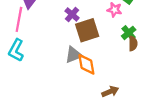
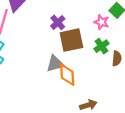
green cross: (129, 33) -> (101, 46), moved

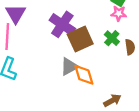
purple cross: (58, 22) -> (62, 24), size x1.6
pink star: (102, 22) -> (119, 13), moved

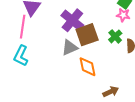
gray triangle: (69, 67) -> (70, 48), moved

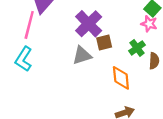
brown square: (87, 35) -> (104, 42), size x0.6
orange diamond: (87, 67) -> (121, 78), moved

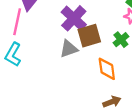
brown square: (104, 42) -> (89, 36), size x1.5

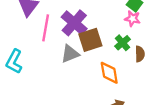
pink line: (17, 22) -> (46, 28), moved

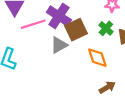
pink line: (46, 28) -> (33, 24), turned 70

